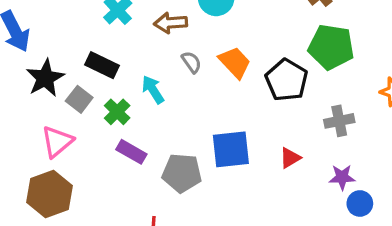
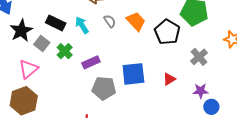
cyan arrow: (153, 90) -> (82, 25), moved
gray cross: (339, 121) -> (199, 57), turned -30
purple rectangle: (131, 152) -> (91, 62), moved, turned -54

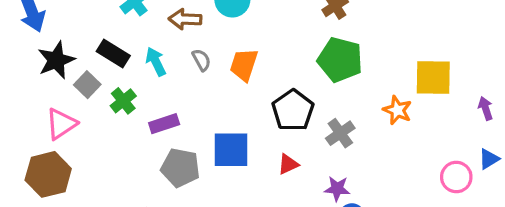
orange trapezoid: (136, 21) -> (244, 65), turned -125
black pentagon: (167, 32) -> (293, 110), moved

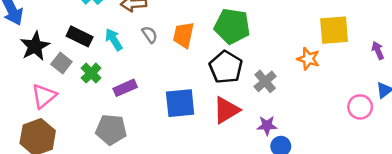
green pentagon: (340, 60) -> (232, 26), moved
red triangle: (288, 164) -> (226, 110), size x1.6
gray pentagon: (180, 168) -> (111, 130), moved

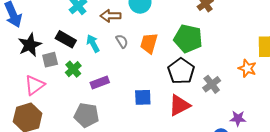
gray square: (61, 63) -> (50, 60), turned 35
blue square: (180, 103) -> (143, 97), size x0.7
purple star: (267, 125) -> (238, 118), moved

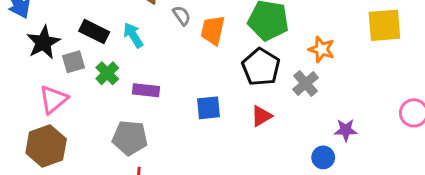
gray semicircle: (122, 41) -> (182, 16), moved
orange star: (247, 68) -> (321, 49), moved
purple rectangle: (100, 83) -> (146, 90), turned 30
red triangle: (179, 105) -> (261, 116), size x0.7

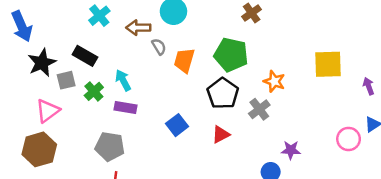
cyan arrow: (133, 35) -> (123, 80), moved
blue square: (209, 108) -> (177, 125), turned -35

